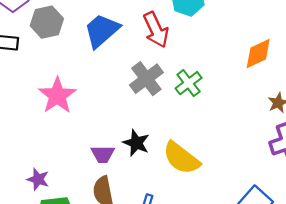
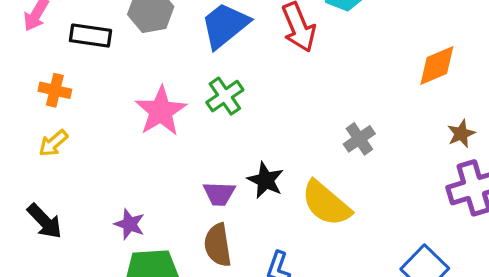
gray cross: (146, 79) -> (359, 139), moved, size x0.7
green cross: (189, 83) -> (225, 96), moved

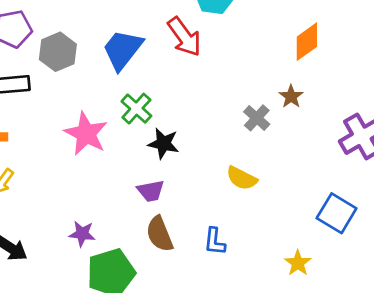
brown star: (461, 134) -> (291, 96), moved
black star: (266, 180) -> (163, 143), moved
yellow semicircle: (326, 203) -> (242, 178), size x0.7

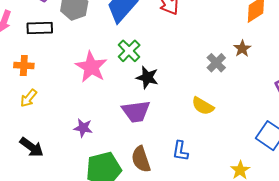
purple trapezoid: (151, 191) -> (136, 111), size x1.4
purple star: (82, 234) -> (83, 128), moved
brown semicircle: (160, 234) -> (141, 159), moved

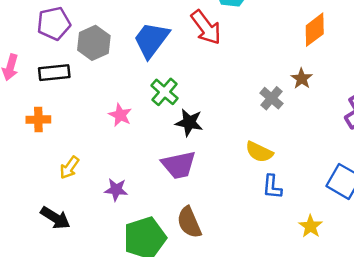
pink star: (91, 67) -> (120, 115), size x0.6
yellow arrow: (29, 98) -> (69, 168), moved
blue L-shape: (180, 151) -> (272, 187), moved

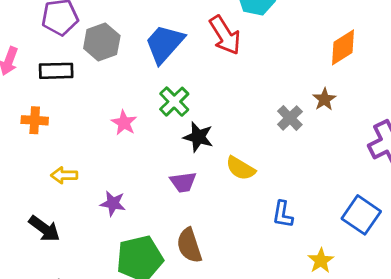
yellow semicircle: (259, 152) -> (241, 168), moved
purple trapezoid: (179, 165) -> (183, 182), size x0.7
yellow arrow: (69, 168) -> (64, 175), turned 50

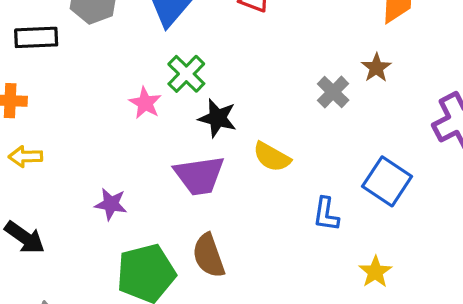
pink star: (124, 123) -> (145, 103), moved
yellow arrow: (64, 175) -> (25, 157), moved
purple trapezoid: (183, 182) -> (199, 176), size x1.5
blue square: (361, 215) -> (387, 181), moved

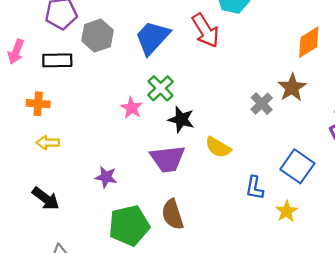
brown star: (376, 68) -> (292, 88), size x1.4
yellow star: (375, 272) -> (286, 211), moved

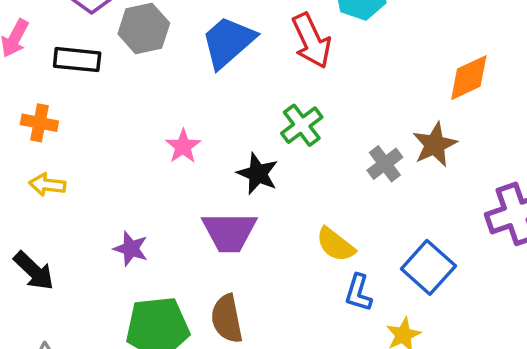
green cross: (160, 88) -> (302, 125), moved
yellow semicircle: (218, 147) -> (336, 245), moved

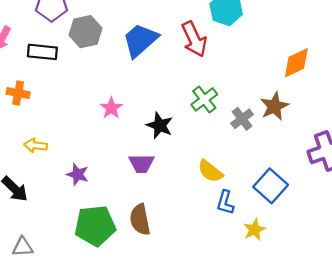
green cross: (302, 125) -> (204, 99), moved
yellow arrow: (47, 185) -> (36, 145), moved
purple trapezoid: (229, 232) -> (141, 163), size x0.7

